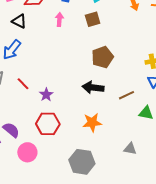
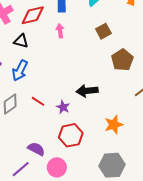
brown square: (93, 19) -> (103, 31), moved
brown pentagon: (102, 57) -> (122, 60), moved
black arrow: (93, 87) -> (87, 91), moved

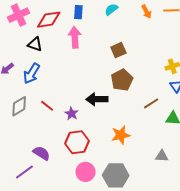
pink arrow: (60, 31) -> (75, 37), size x1.5
brown square: (103, 31) -> (118, 50), moved
brown pentagon: (122, 60) -> (122, 80), moved
pink circle: (57, 167) -> (86, 172), moved

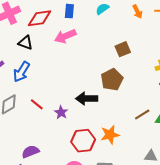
pink arrow: (75, 37) -> (65, 36), turned -110
brown square: (118, 50) -> (123, 49), moved
brown line: (151, 103) -> (142, 114), moved
red hexagon: (77, 142) -> (83, 141), moved
purple semicircle: (42, 153) -> (30, 152), turned -54

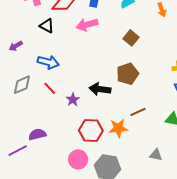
brown square: (123, 49) -> (131, 38), moved, turned -35
blue arrow: (22, 72) -> (48, 62), moved, turned -115
brown line: (142, 114) -> (138, 112), moved

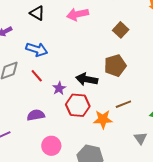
red hexagon: (91, 131) -> (78, 105), moved
purple semicircle: (37, 134) -> (36, 115), moved
gray triangle: (156, 155) -> (140, 138), moved, turned 40
pink circle: (78, 159) -> (51, 146), moved

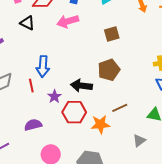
brown square: (121, 30) -> (112, 34), turned 35
blue arrow: (37, 49) -> (43, 66), moved, turned 80
red line: (37, 76) -> (31, 86), turned 32
gray triangle: (140, 138) -> (139, 141), turned 32

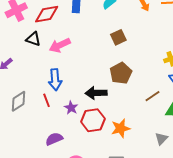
pink arrow: (68, 21) -> (60, 45), moved
brown line: (120, 108) -> (152, 96), moved

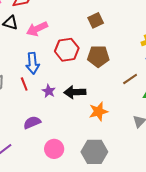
brown pentagon: (121, 73) -> (98, 56), turned 30
black arrow: (96, 93) -> (75, 92), moved
red hexagon: (93, 120) -> (67, 50), moved

